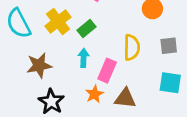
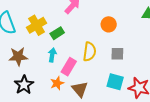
brown triangle: (125, 98) -> (80, 89), turned 36

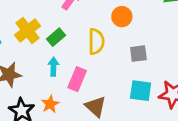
yellow semicircle: (89, 52) -> (96, 42), moved
orange star: (57, 83) -> (50, 104), moved

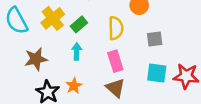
pink rectangle: (77, 79) -> (115, 61), moved, turned -40

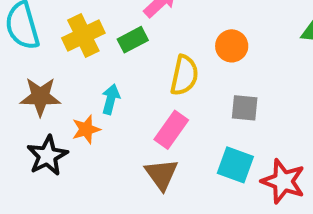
green rectangle: (79, 24) -> (133, 40), moved
pink rectangle: (115, 61) -> (171, 130), turned 40
orange star: (74, 86) -> (86, 129), moved

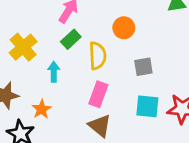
green rectangle: (133, 40) -> (71, 39), moved
cyan arrow: (111, 99) -> (54, 72), moved

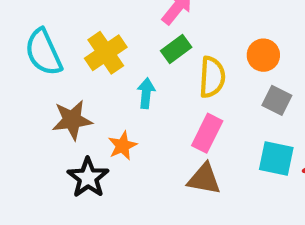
orange circle: (124, 28) -> (263, 55), moved
gray square: (143, 67) -> (277, 100), turned 30
brown triangle: (100, 126) -> (204, 179), turned -35

